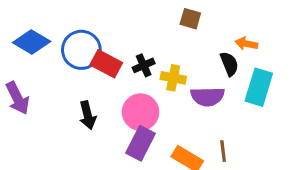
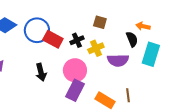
brown square: (190, 19) -> (100, 22), moved
yellow cross: (173, 78) -> (96, 48), turned -35

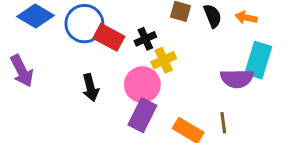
black semicircle: (132, 39) -> (213, 16), moved
yellow cross: (96, 48) -> (164, 60), moved
purple semicircle: (118, 60) -> (237, 79), moved

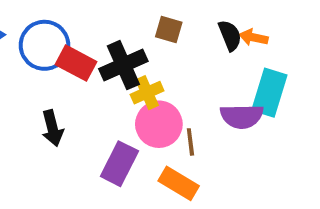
black semicircle: (213, 16) -> (230, 35), moved
black cross: (145, 39) -> (123, 65), size x1.6
pink circle: (142, 85) -> (159, 124), moved
brown line: (223, 123) -> (190, 142), moved

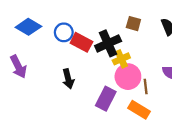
blue circle: (44, 45) -> (64, 32), size x0.7

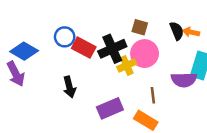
blue diamond: (28, 27) -> (24, 51), moved
pink circle: (128, 77) -> (145, 54), moved
purple rectangle: (106, 99) -> (110, 108), turned 40

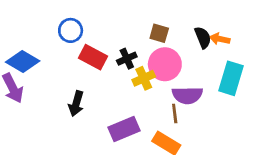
blue circle: (65, 37) -> (71, 30), moved
black cross: (112, 49) -> (127, 59), size x0.6
purple semicircle: (184, 80) -> (187, 95), moved
black arrow: (69, 87) -> (76, 104), turned 30

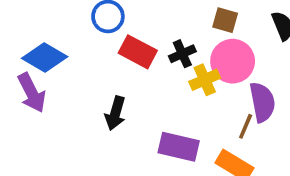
purple semicircle: (187, 95) -> (262, 102), turned -100
brown line: (175, 114) -> (246, 126), turned 30
purple rectangle: (124, 129) -> (179, 147), turned 36

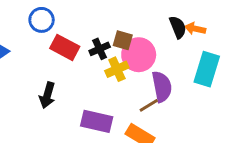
brown square: (225, 20) -> (123, 40), moved
brown line: (246, 126) -> (149, 105), turned 36

